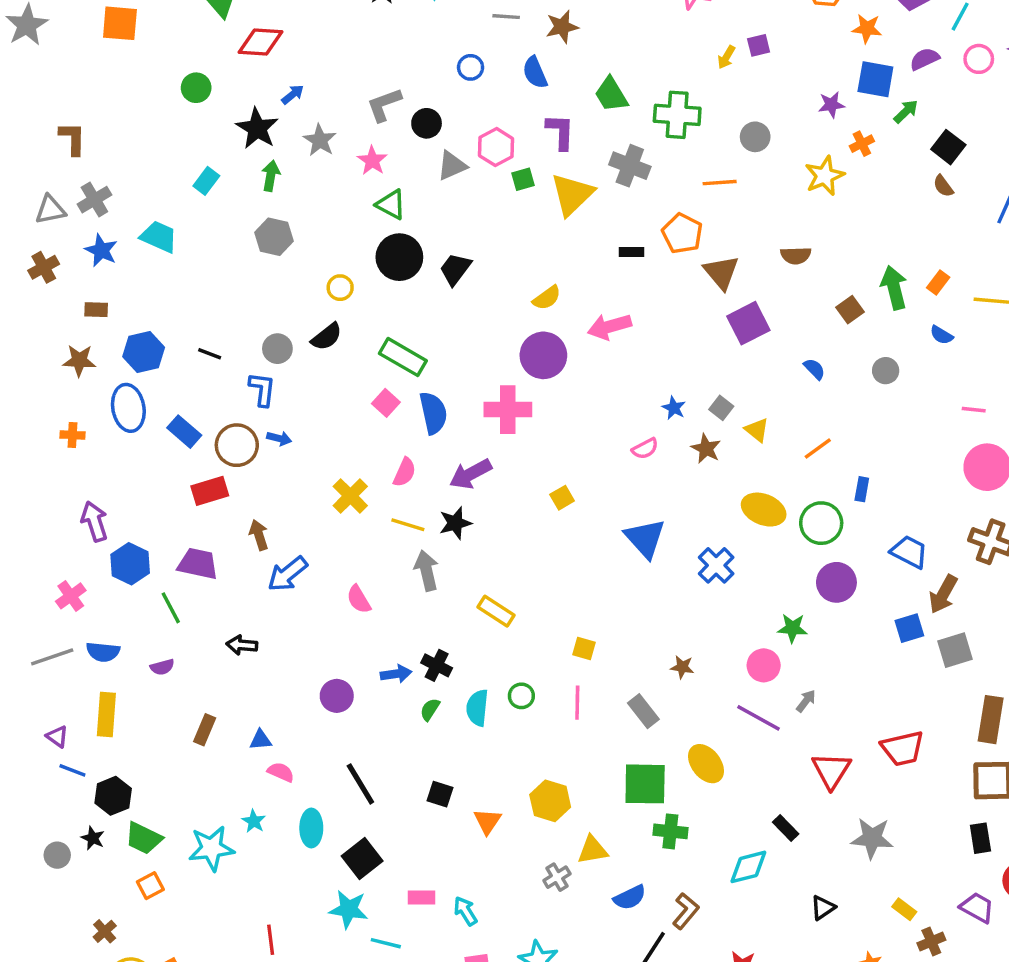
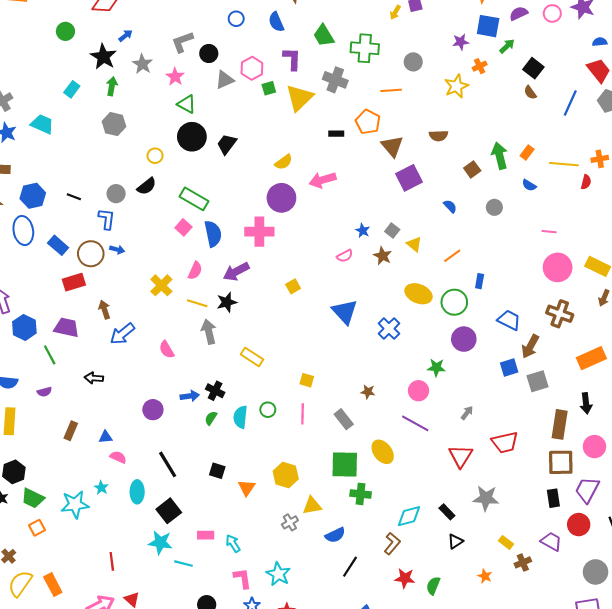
gray arrow: (806, 701) -> (467, 413), moved
black rectangle: (786, 828) -> (447, 512), moved
brown L-shape: (686, 911) -> (392, 544), moved

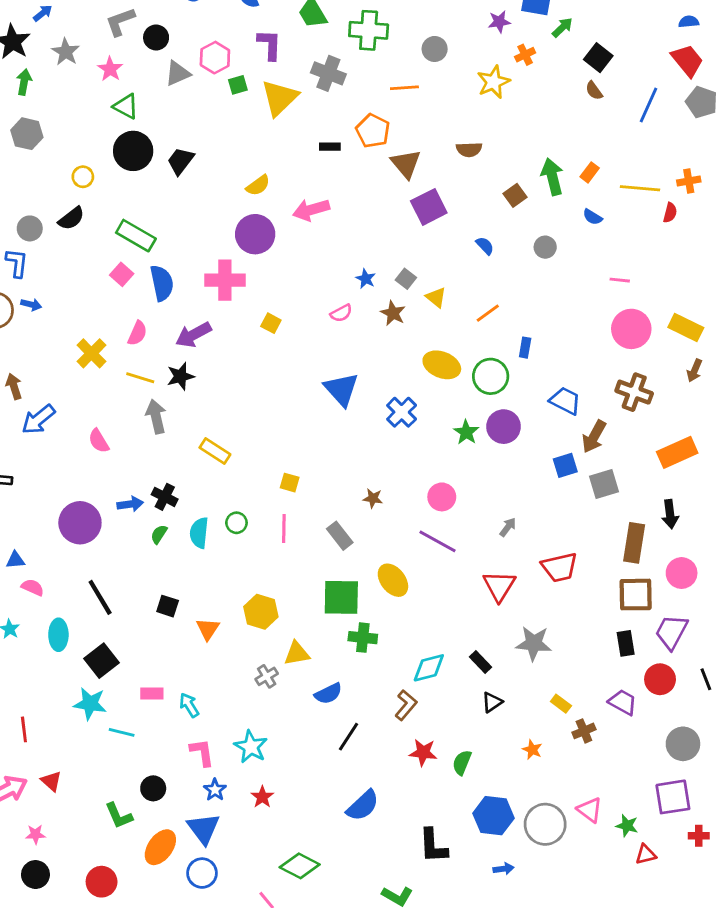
yellow square: (293, 286) -> (271, 323), moved, turned -32
green star: (436, 368) -> (466, 432), moved, turned 30
purple circle: (153, 410) -> (80, 523), size x1.5

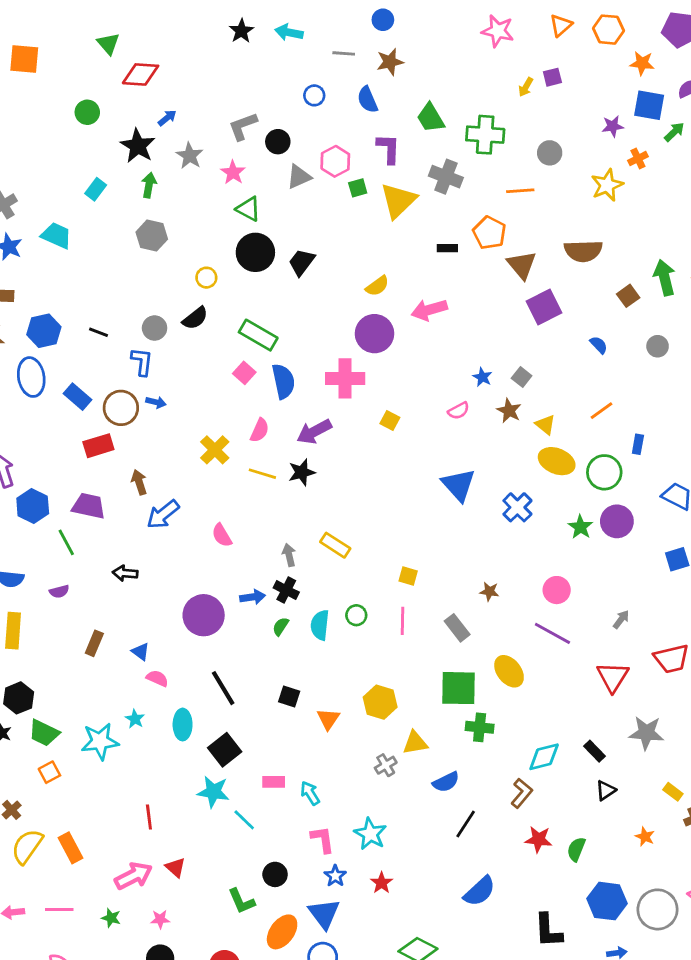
brown semicircle: (469, 149) -> (583, 251), size x1.5
yellow triangle: (436, 297) -> (545, 425), moved
gray arrow: (156, 417) -> (289, 555), moved, size x0.7
blue triangle: (15, 560) -> (141, 652), turned 42
cyan line: (122, 732) -> (244, 820), turned 30

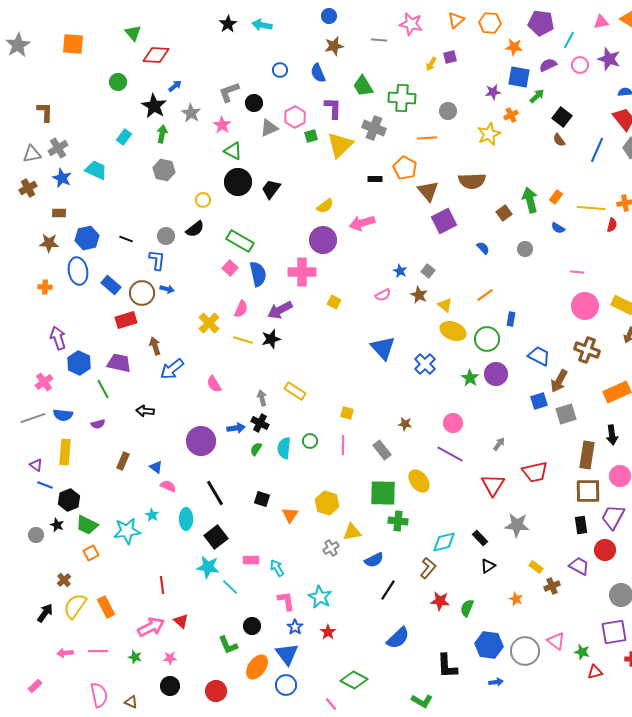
gray line: (344, 53) -> (379, 40), moved

